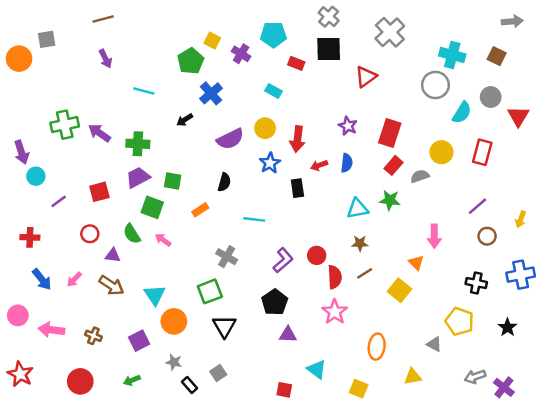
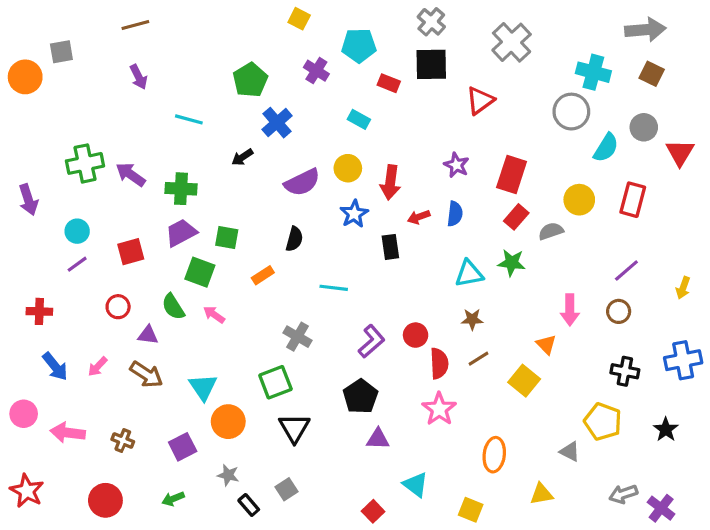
gray arrow: (512, 21) -> (645, 30), moved, size x1.4
yellow square: (212, 41) -> (299, 19), moved
cyan circle: (36, 176) -> (77, 231), moved
brown circle: (487, 236) -> (619, 311), moved
red square: (284, 390) -> (373, 511), turned 35

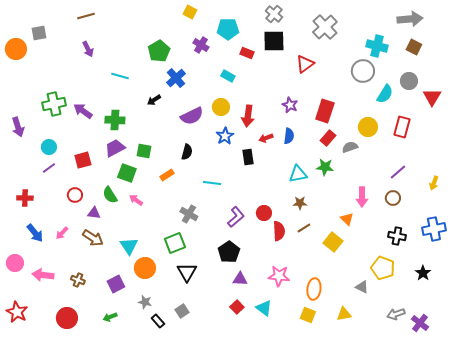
pink star: (439, 409) -> (279, 276), moved, turned -30
yellow square: (471, 510) -> (308, 315), moved
red square: (373, 511) -> (237, 307), moved

